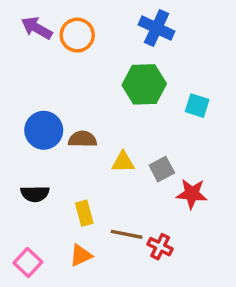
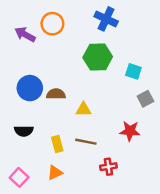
purple arrow: (37, 28) -> (25, 34), moved
gray square: (162, 169) -> (145, 99), moved
brown line: (127, 234) -> (86, 142), moved
red cross: (160, 247) -> (108, 167), turned -35

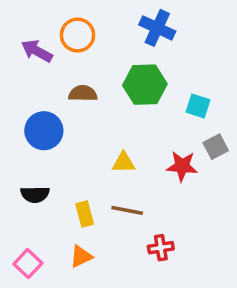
brown semicircle: (56, 94) -> (83, 93), moved
red star: (130, 131) -> (182, 166), moved

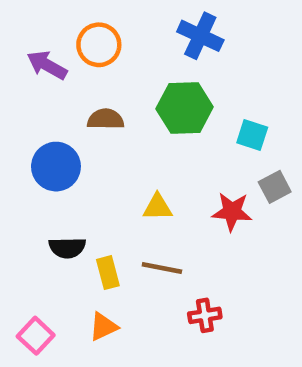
black semicircle: (35, 194) -> (67, 248), moved

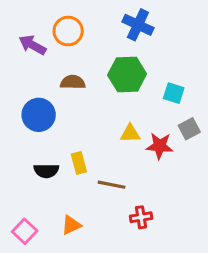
yellow triangle: (157, 207) -> (130, 133), moved
yellow rectangle: (108, 273) -> (79, 163), moved

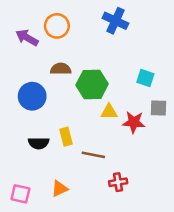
green hexagon: (127, 74) -> (92, 85), moved
gray square: (189, 129) -> (158, 108), turned 30
pink square: (25, 231) -> (20, 194), turned -30

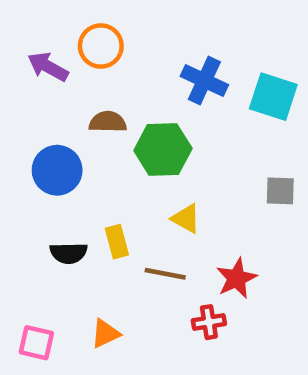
blue cross: (115, 21) -> (204, 81), moved
cyan square: (145, 78) -> (273, 97), moved, size x1.5
yellow triangle: (109, 112) -> (186, 219), moved, turned 30
red star: (134, 122) -> (237, 278), moved, turned -30

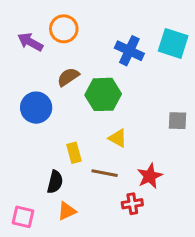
cyan square: (273, 97) -> (173, 43), moved
brown semicircle: (108, 122) -> (68, 77), turned -35
black semicircle: (69, 253) -> (55, 182), moved, turned -75

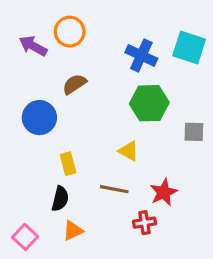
green hexagon: (103, 94) -> (149, 103), moved
yellow rectangle: (74, 153) -> (68, 164), moved
pink square: (23, 217) -> (25, 237), turned 30

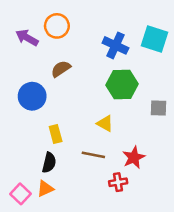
orange triangle: (73, 231) -> (45, 189), moved

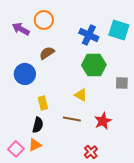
red cross: (118, 182) -> (91, 152), moved, turned -32

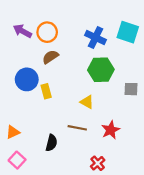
orange circle: (44, 20) -> (47, 32), moved
yellow rectangle: (43, 103) -> (46, 91), moved
black semicircle: (38, 125) -> (51, 143), moved
orange triangle: (35, 145) -> (13, 132), moved

